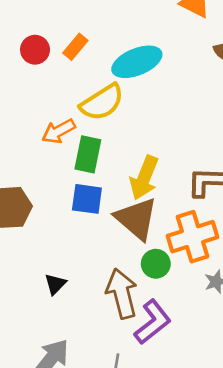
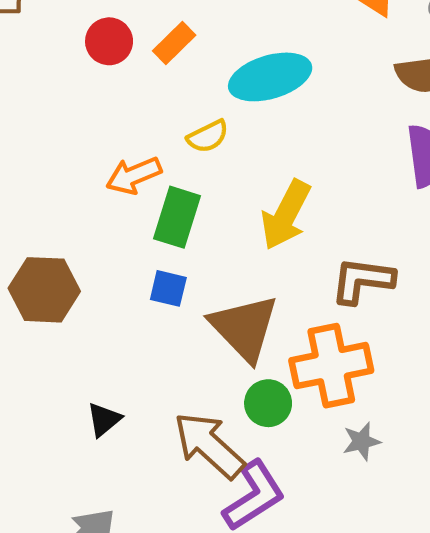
yellow semicircle: (102, 102) -> (208, 136), size x0.6
yellow arrow: (144, 178) -> (286, 215), moved
blue square: (87, 199) -> (168, 288), size x0.7
brown arrow: (122, 293) -> (209, 445), turned -39

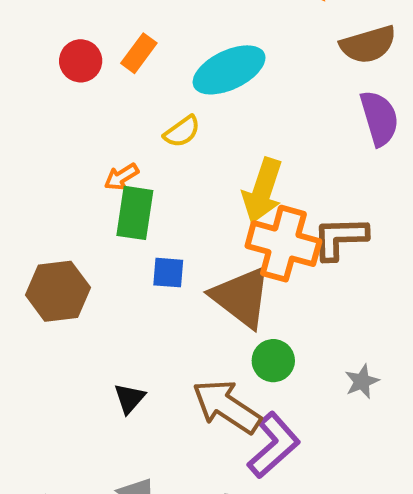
orange arrow: (134, 175) -> (121, 177), size x0.7
green rectangle: (177, 217) -> (135, 213), moved
orange cross: (331, 366) -> (283, 244), moved, turned 36

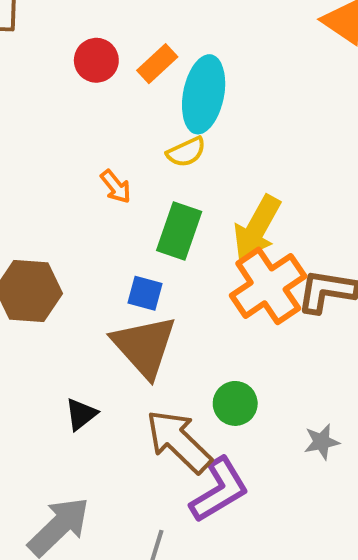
cyan ellipse: (229, 70) -> (204, 94), moved, turned -64
orange arrow: (121, 177) -> (116, 187), turned -108
green rectangle: (135, 213) -> (179, 231), moved
orange cross: (283, 244) -> (268, 286), turned 30
brown triangle: (241, 297) -> (144, 346), moved

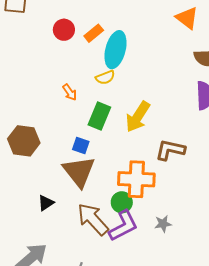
orange cross: (268, 286) -> (136, 179), moved, turned 33
purple L-shape: (219, 490) -> (123, 226), moved

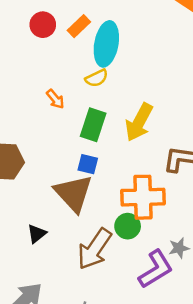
blue square: (81, 146) -> (88, 164), moved
brown arrow: (93, 219) -> (95, 249), turned -99
purple L-shape: (123, 226) -> (156, 269), moved

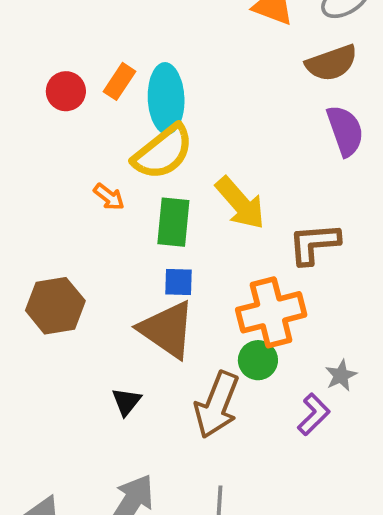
yellow semicircle: (97, 78) -> (163, 152), size x1.8
yellow arrow: (139, 122) -> (240, 203), turned -57
purple L-shape: (156, 269) -> (314, 414), size x0.7

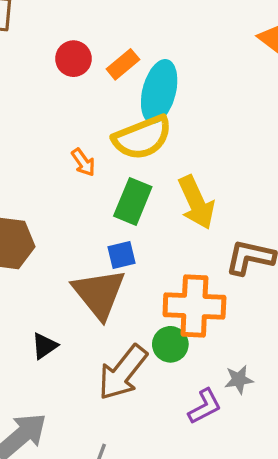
blue square: (178, 282) -> (122, 255), turned -32

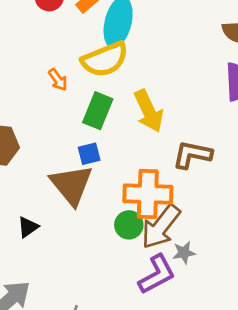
brown arrow: (123, 372) -> (161, 227), moved
purple L-shape: (205, 406) -> (157, 274), size x1.4

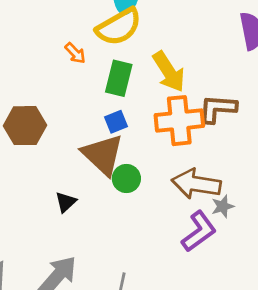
orange cross: (148, 194) -> (179, 121), moved
green circle: (129, 225) -> (126, 178), moved
brown arrow: (161, 227) -> (196, 184), turned 69

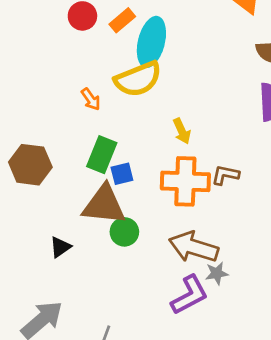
yellow arrow: (169, 72) -> (182, 131), size x0.6
green rectangle: (119, 78) -> (102, 155), moved
brown L-shape: (218, 109) -> (225, 175), size x0.7
brown triangle: (103, 155) -> (104, 205), turned -45

